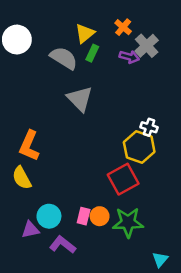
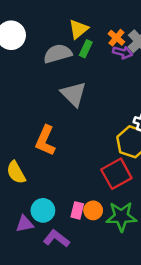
orange cross: (123, 27) -> (116, 38), moved
gray semicircle: (64, 58) -> (58, 54), turned -48
orange L-shape: (29, 146) -> (45, 141), moved

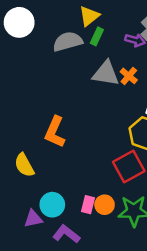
orange cross: (116, 38) -> (129, 76), moved
gray triangle: (74, 94) -> (106, 73), moved, turned -36

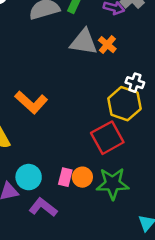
orange L-shape: (55, 132) -> (31, 102), turned -72

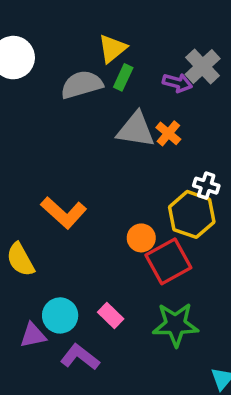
pink rectangle: (65, 177) -> (111, 315), turned -60
orange circle: (82, 177) -> (141, 238), moved

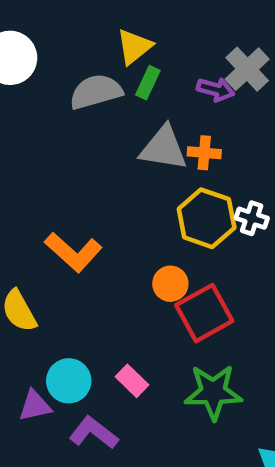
orange cross: (168, 133) -> (204, 153), turned -35
yellow hexagon: (192, 214) -> (207, 218), moved

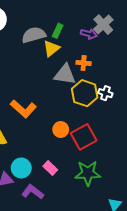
yellow triangle: (134, 47) -> (51, 48), moved
gray triangle: (164, 148) -> (65, 74), moved
orange circle: (170, 284) -> (61, 130), moved

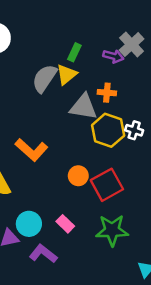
gray semicircle: (34, 35) -> (44, 78), moved, turned -40

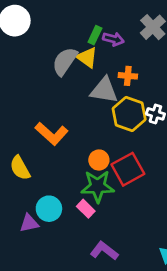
purple arrow: (113, 56) -> (113, 39), moved
yellow triangle: (67, 74) -> (87, 57), turned -45
green star: (112, 230) -> (98, 186), moved
purple L-shape: (43, 254) -> (104, 251), moved

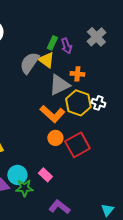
purple arrow: (113, 39) -> (66, 46), turned 56
gray triangle: (104, 90) -> (59, 85), turned -35
orange L-shape: (52, 134) -> (52, 114), moved
green star: (98, 186) -> (24, 188), moved, size x0.7

